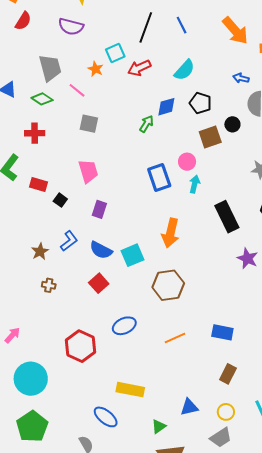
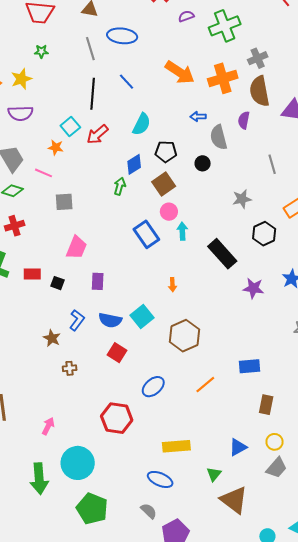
brown square: (210, 137) -> (164, 184), moved
pink trapezoid: (88, 171) -> (76, 248), turned 55
orange arrow: (171, 233) -> (172, 285), size x0.5

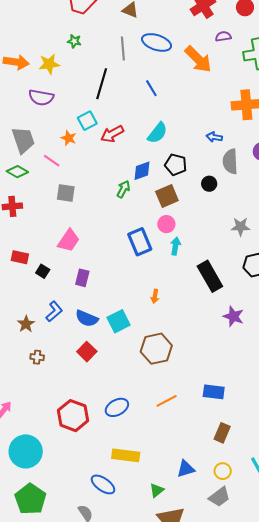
orange arrow: (180, 72) -> (198, 59), moved
black line: (93, 94) -> (102, 84), moved
blue ellipse: (153, 387) -> (117, 407), moved

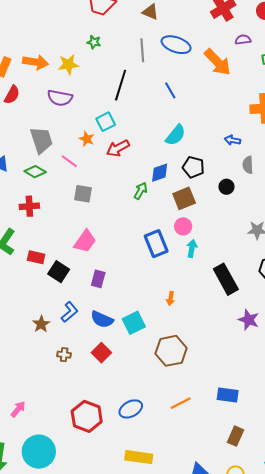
red arrow: (112, 134) -> (118, 148), moved
gray semicircle: (230, 162) -> (248, 165), size x0.7
black square: (43, 271) -> (59, 272), size x1.5
brown cross: (37, 357) -> (64, 355), moved

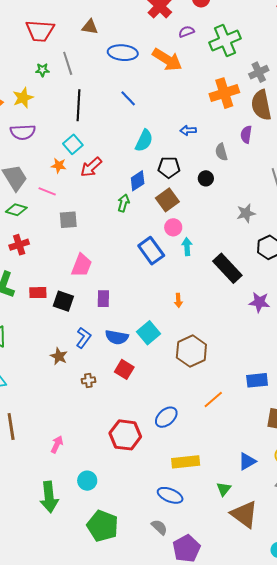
gray line: (142, 50) -> (68, 63), moved
blue arrow: (232, 140) -> (188, 130), moved
cyan circle: (39, 452) -> (87, 481), size x0.6

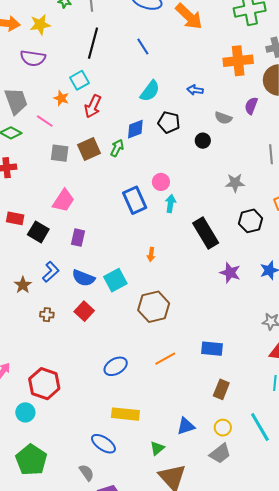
gray semicircle: (221, 152) -> (223, 118), turned -66
red arrow: (91, 167) -> (93, 106), turned -35
brown square: (167, 200) -> (89, 149), moved
red hexagon: (125, 435) -> (44, 384), moved

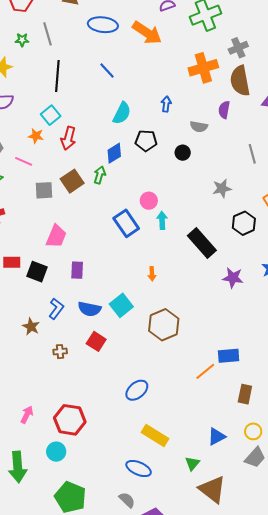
blue arrow: (195, 90) -> (166, 104), turned 98
orange line: (165, 359) -> (205, 371), moved
yellow rectangle: (125, 414) -> (155, 435), turned 36

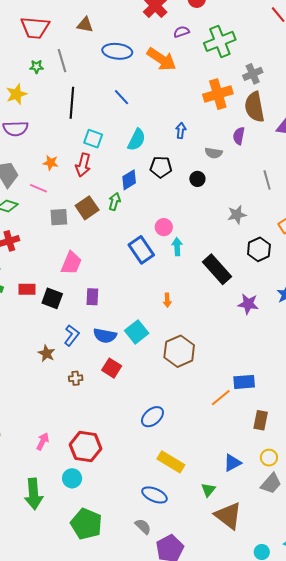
cyan square: (51, 115) -> (93, 139), moved, turned -30

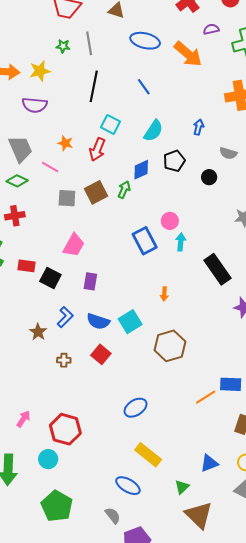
black pentagon: (161, 167) -> (174, 161), turned -30

